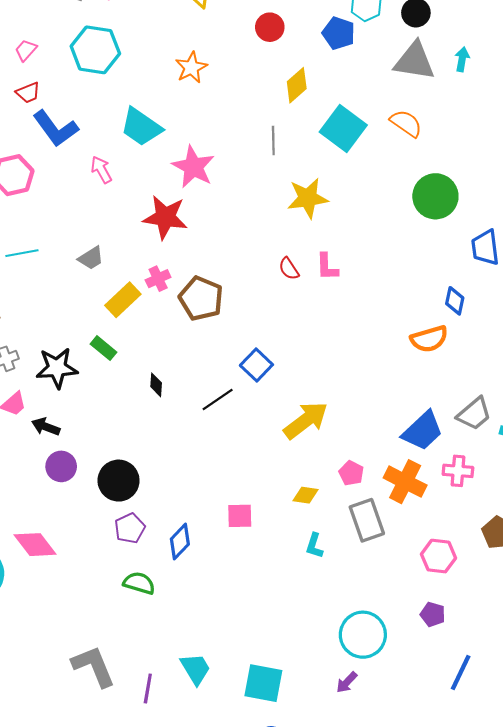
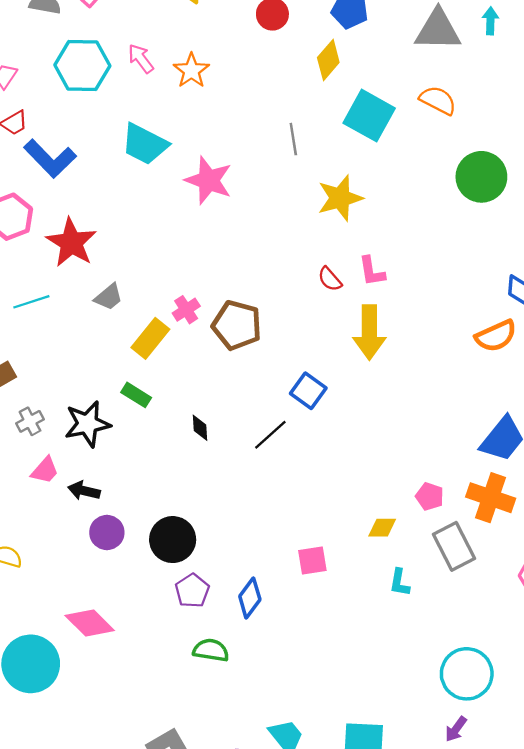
yellow diamond: (297, 85) -> (328, 60), moved
pink arrow: (101, 170) -> (141, 59), moved
red star: (165, 217) -> (71, 243), moved, turned 30
yellow arrow: (306, 420) -> (369, 332), moved, turned 135

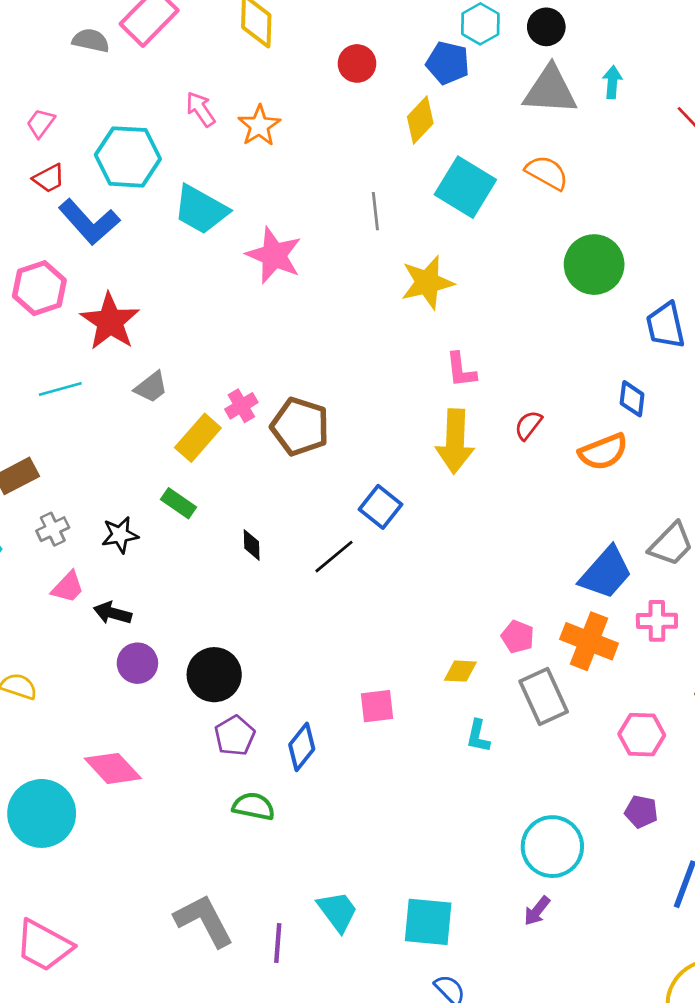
cyan hexagon: (82, 65) -> (128, 157), moved
red semicircle: (330, 279) -> (528, 425), moved, turned 76
black star: (87, 424) -> (120, 535), size x0.7

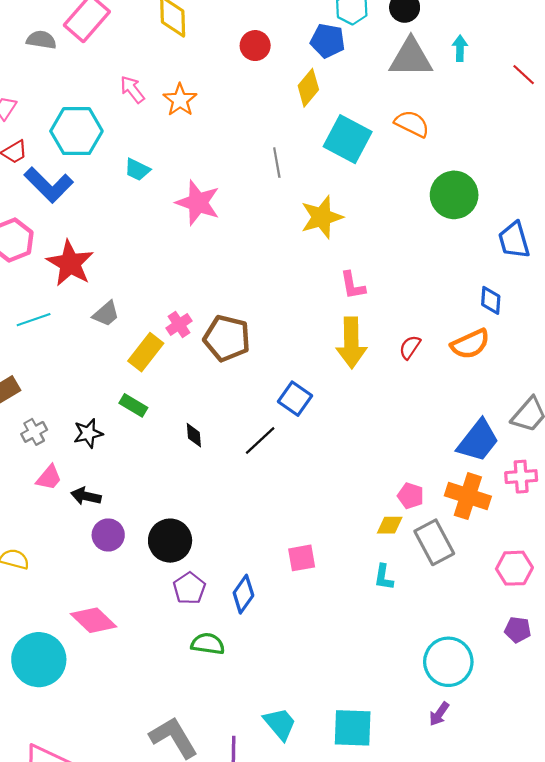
cyan trapezoid: (201, 210) -> (137, 170), size x0.6
red semicircle: (528, 425) -> (410, 347), moved
yellow diamond: (460, 671) -> (390, 525), moved

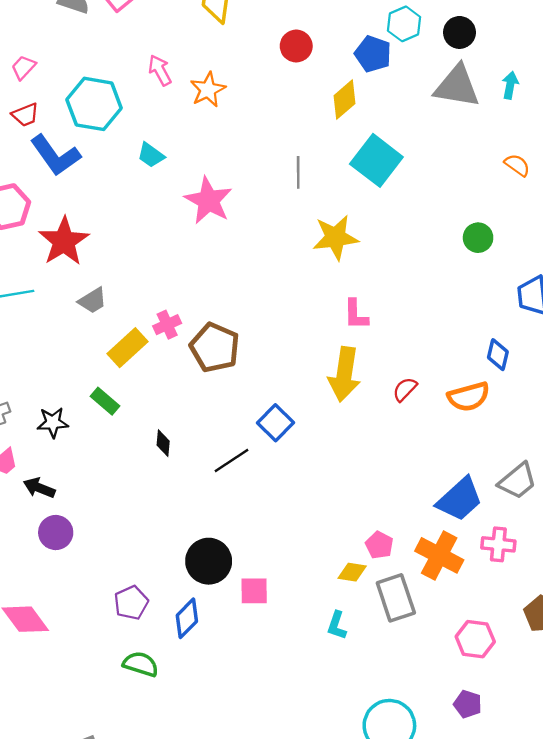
orange semicircle: (412, 124) -> (517, 165), moved, size x0.7
green circle: (454, 195) -> (478, 238), size x0.6
black circle: (170, 541) -> (209, 561), moved

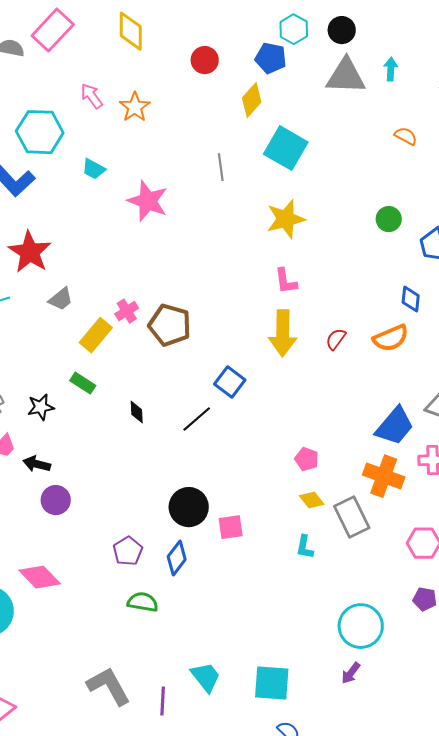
yellow star: (335, 237) -> (286, 219), moved
green circle: (478, 238) -> (389, 219), moved
pink pentagon: (379, 545) -> (307, 459), moved
yellow diamond: (352, 572) -> (312, 500), turned 50

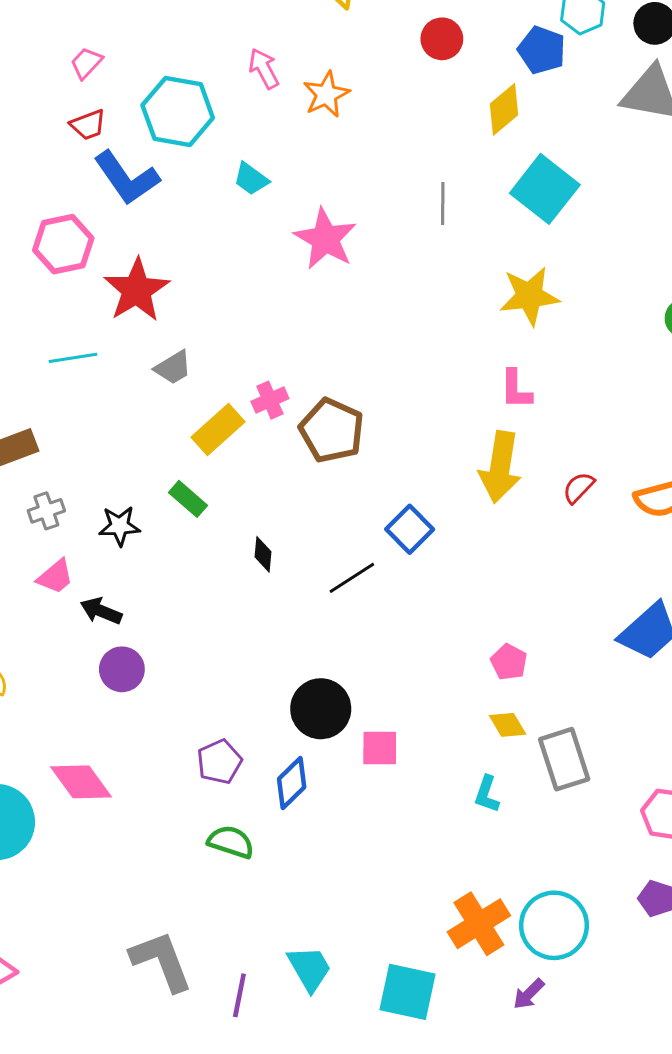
orange cross: (384, 476) -> (479, 924), moved, turned 30

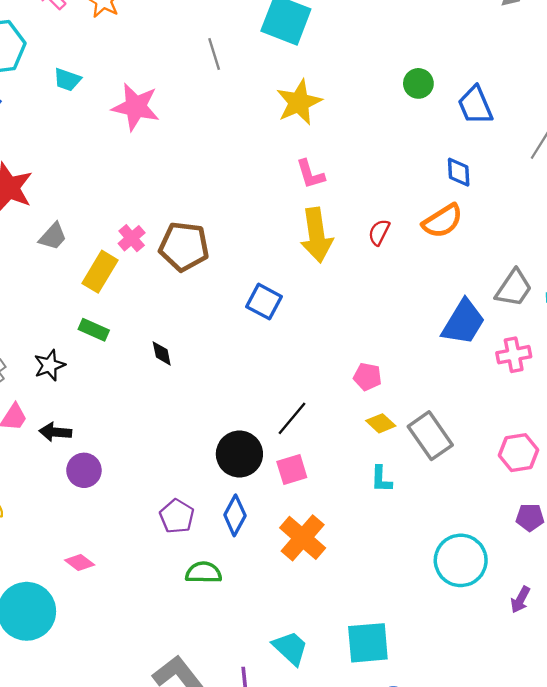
black line: (352, 578) -> (292, 418), moved
pink diamond: (81, 782) -> (80, 563), size x0.6
orange cross: (479, 924) -> (303, 538), moved
purple arrow: (529, 994) -> (520, 600), moved

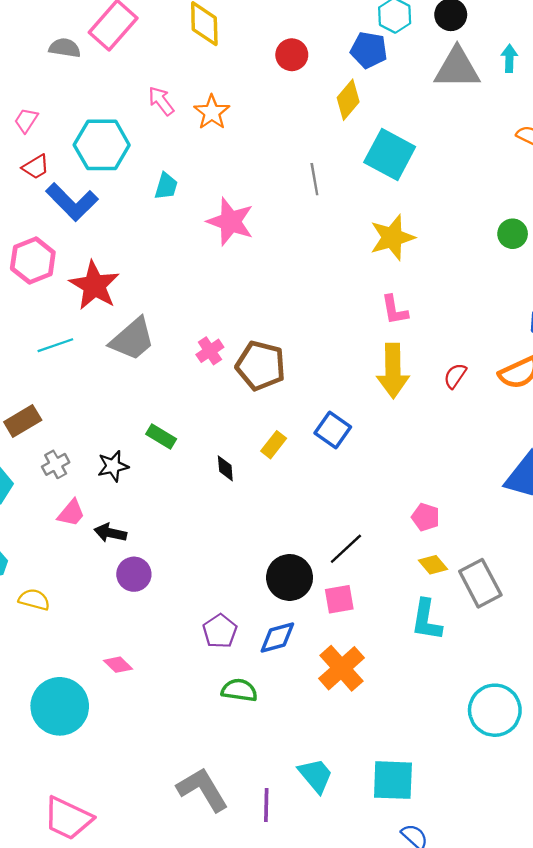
cyan trapezoid: (67, 80) -> (166, 186), turned -100
gray trapezoid: (53, 236) -> (132, 339), size x1.6
yellow rectangle: (100, 272) -> (274, 445), moved, size x0.7
cyan L-shape: (381, 479) -> (426, 620), size x1.5
blue diamond: (235, 515) -> (277, 638), turned 39

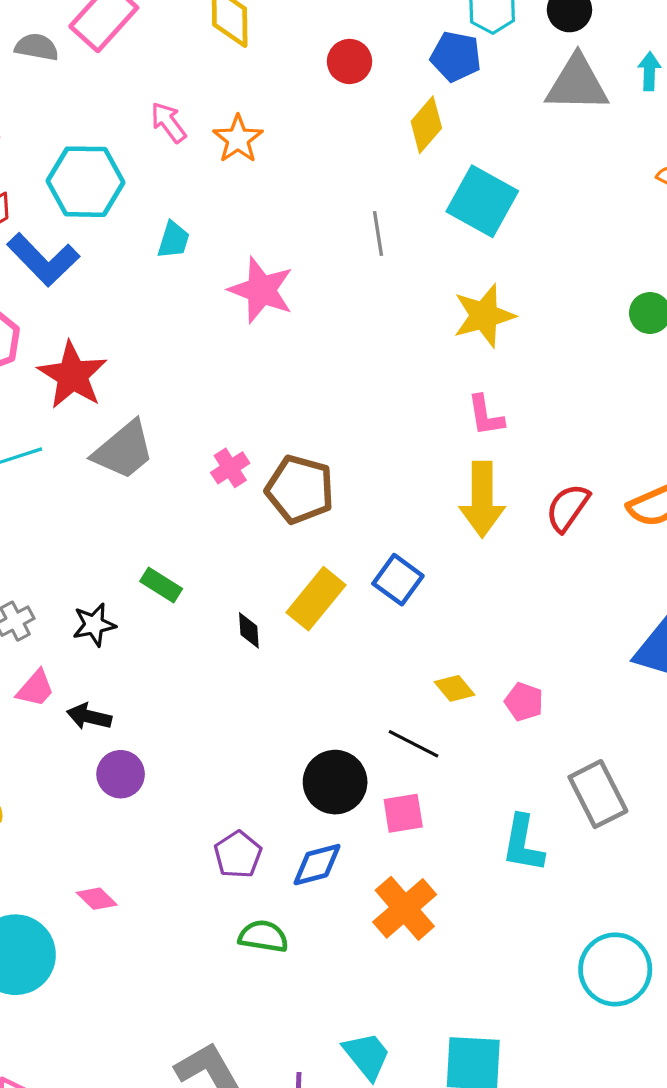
red semicircle: (455, 376) -> (568, 508), size x1.4
yellow rectangle: (274, 445) -> (316, 599), size x1.6
black line: (346, 549) -> (413, 744), turned 69
yellow diamond: (433, 565) -> (454, 688), moved

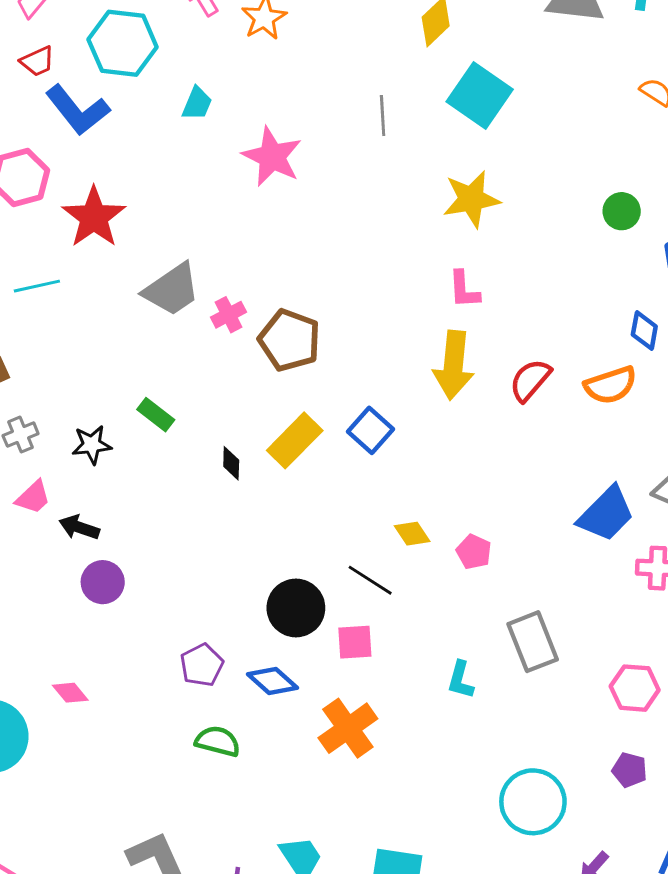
gray trapezoid: (124, 450) -> (172, 290), moved
cyan L-shape: (523, 844) -> (461, 680), size x0.7
blue diamond: (317, 865) -> (272, 681), turned 51

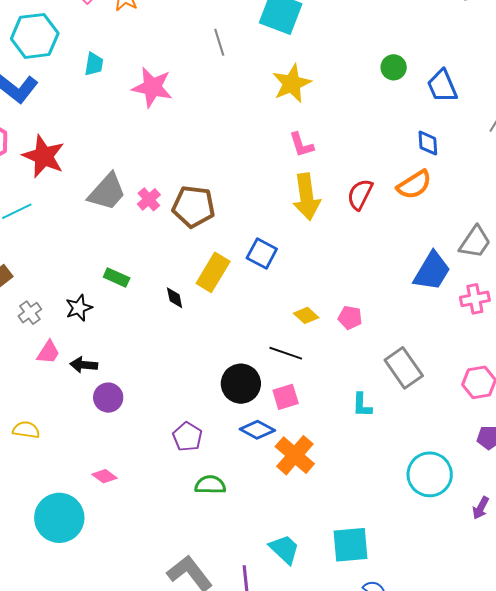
blue diamond: (272, 681) -> (257, 430), moved

